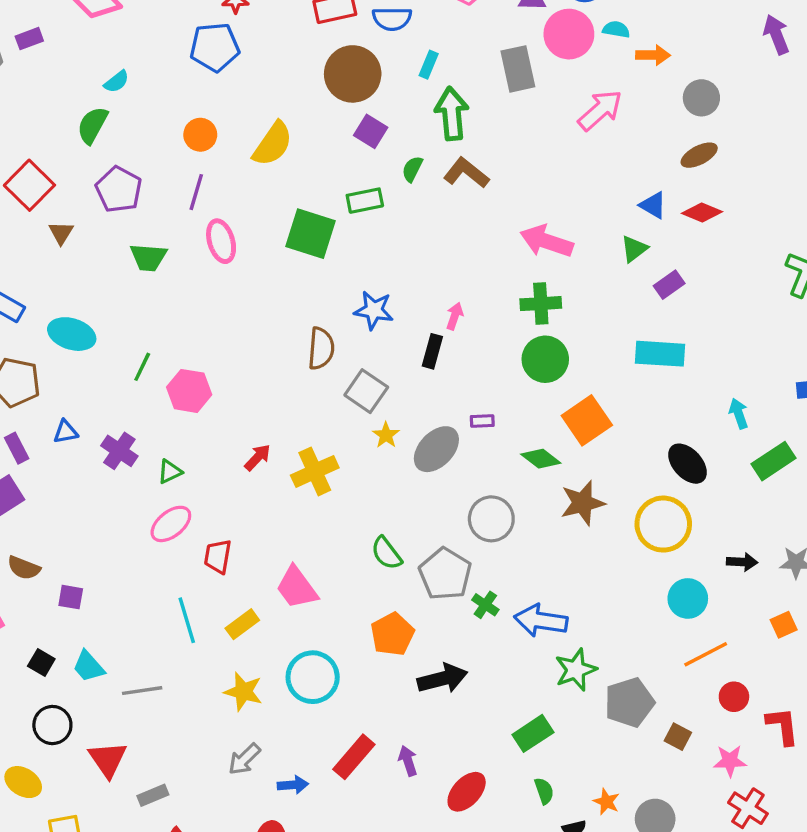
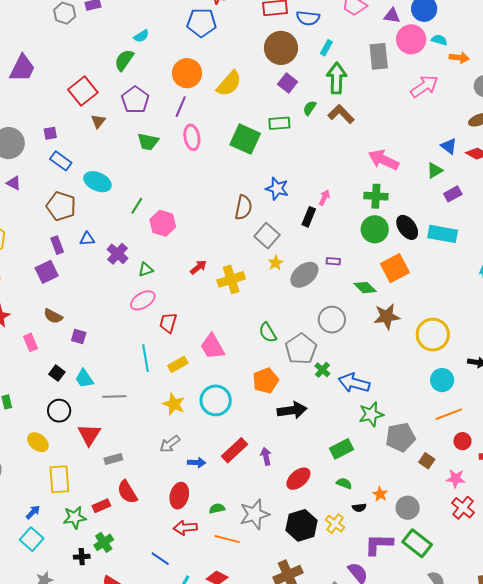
orange circle: (200, 135) -> (187, 73), size x1.5
black ellipse: (687, 464) -> (407, 227), moved
green semicircle: (544, 791) -> (344, 483), turned -56

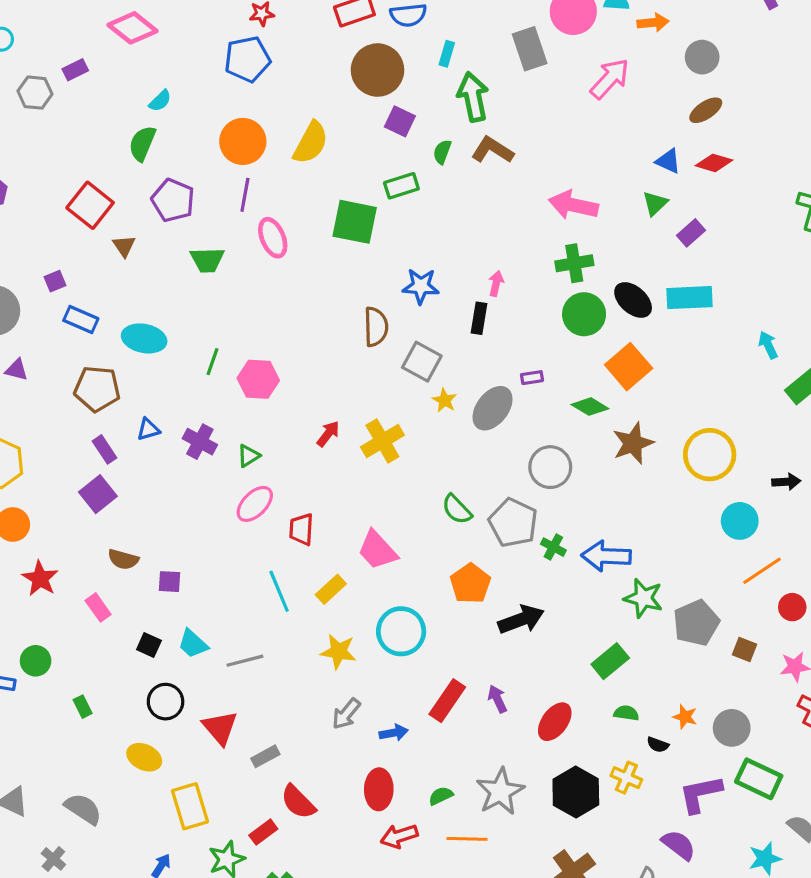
green star: (371, 414) -> (643, 598), turned -30
black semicircle: (359, 508) -> (658, 745), turned 40

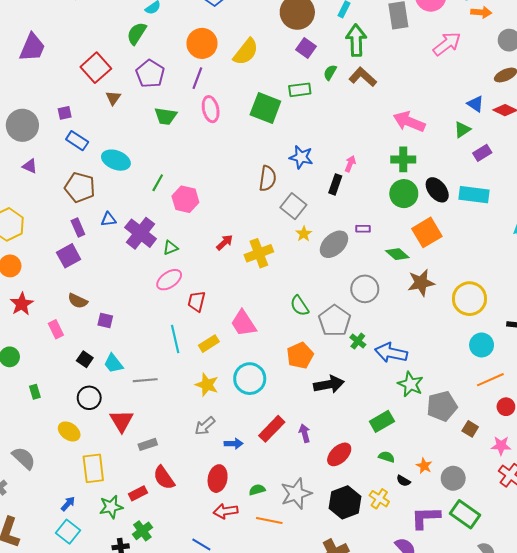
purple cross: (200, 442) -> (141, 233), size x1.4

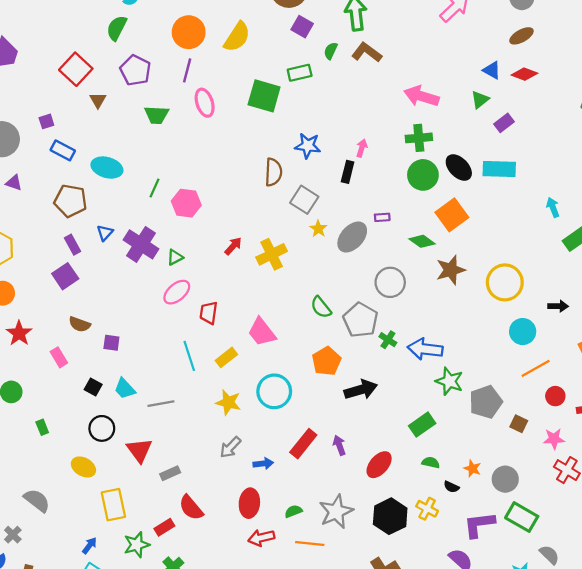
blue triangle: (108, 219) -> (105, 233), turned -35

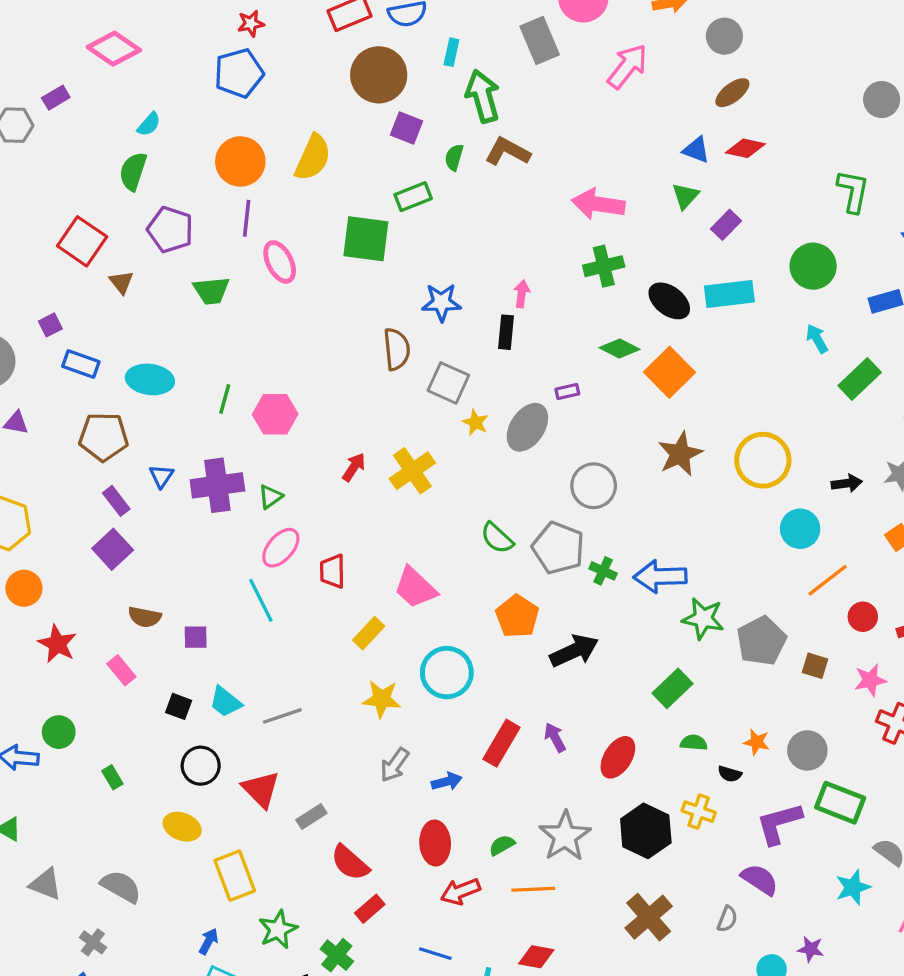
green circle: (423, 175) -> (813, 266), moved
green diamond: (422, 241) -> (620, 349), moved
purple cross: (141, 244) -> (217, 485), turned -32
cyan line: (189, 356) -> (261, 600), moved
red rectangle: (164, 527) -> (370, 909), moved

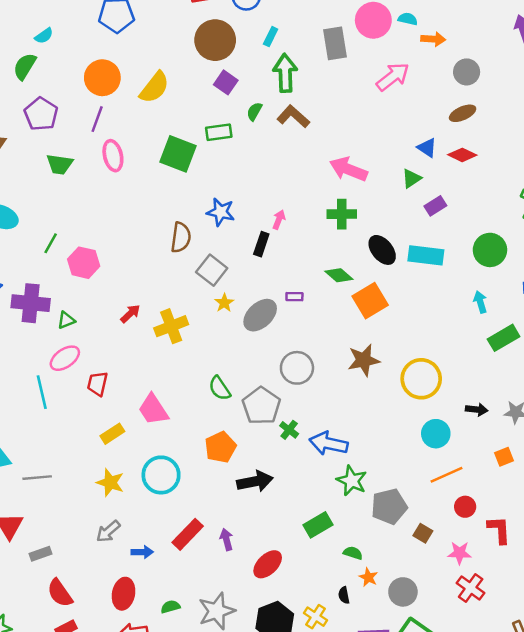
green semicircle: (694, 743) -> (353, 553), moved
black semicircle: (730, 774) -> (344, 595), turned 49

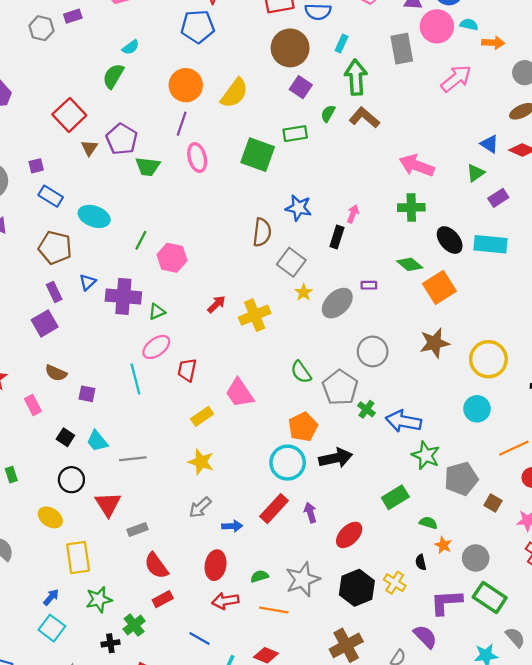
purple pentagon: (41, 114) -> (122, 139), moved
cyan circle: (436, 434) -> (477, 409), moved
cyan circle: (161, 475) -> (288, 463), moved

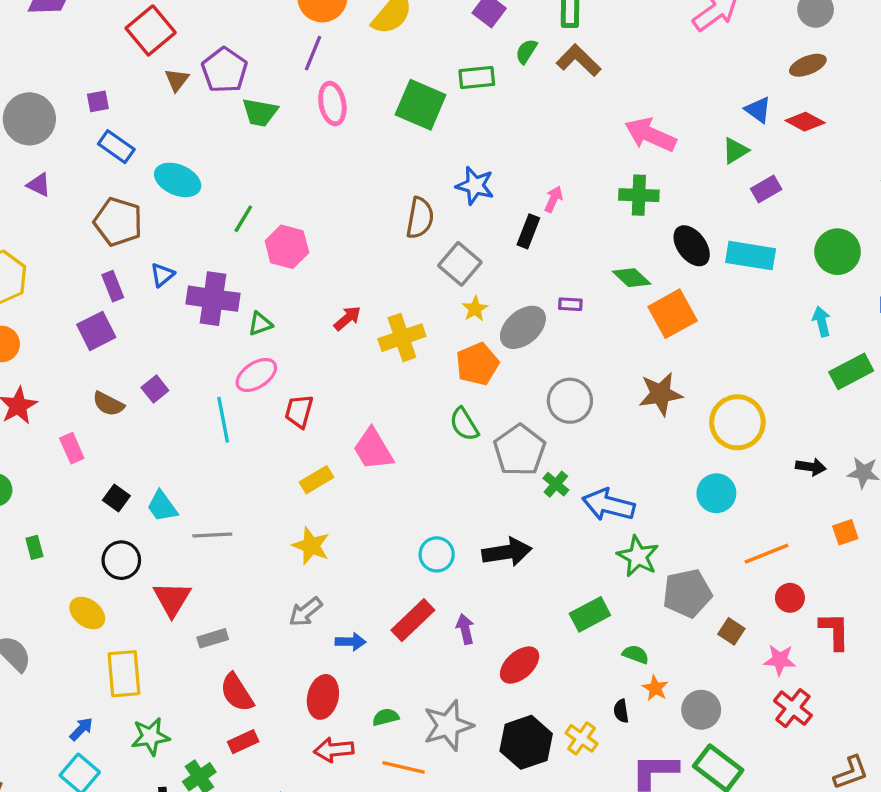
purple square: (87, 394) -> (155, 389), moved, turned 36
orange pentagon: (303, 427) -> (477, 364), moved
cyan circle: (288, 463) -> (437, 554), size x0.7

